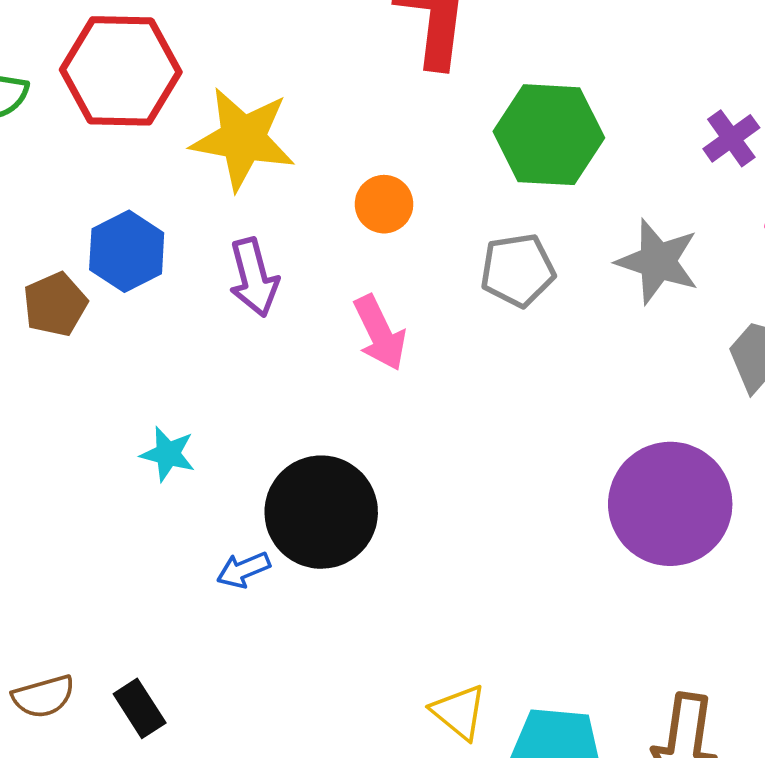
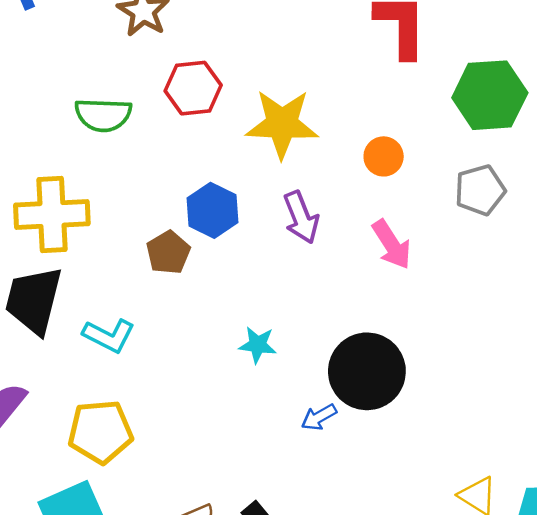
red hexagon: (121, 71) -> (193, 88), size x0.7

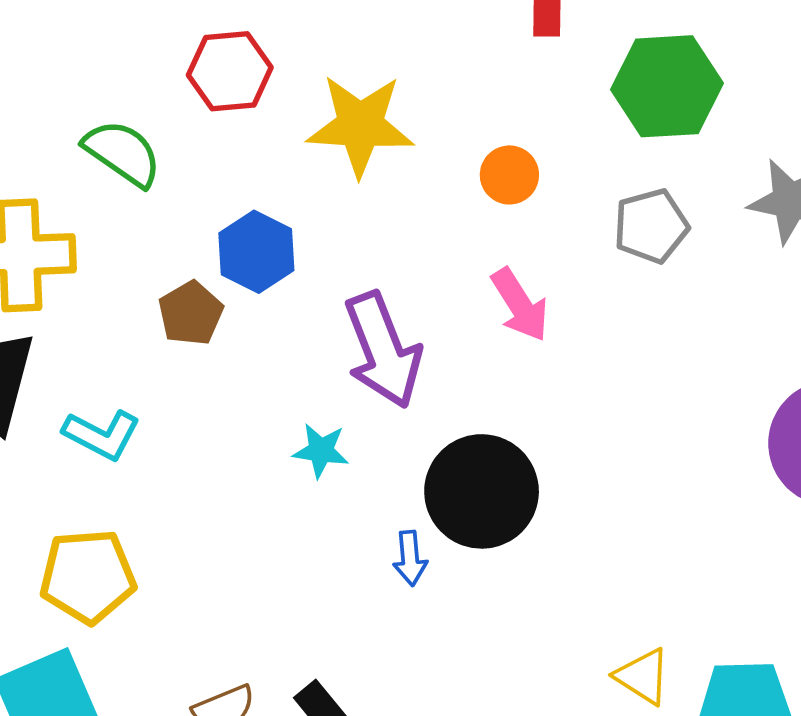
green semicircle: (103, 115) -> (122, 153), moved, turned -148
purple arrow: (301, 217) -> (383, 350), moved, size x1.5
blue arrow: (319, 417) -> (410, 558), turned -66

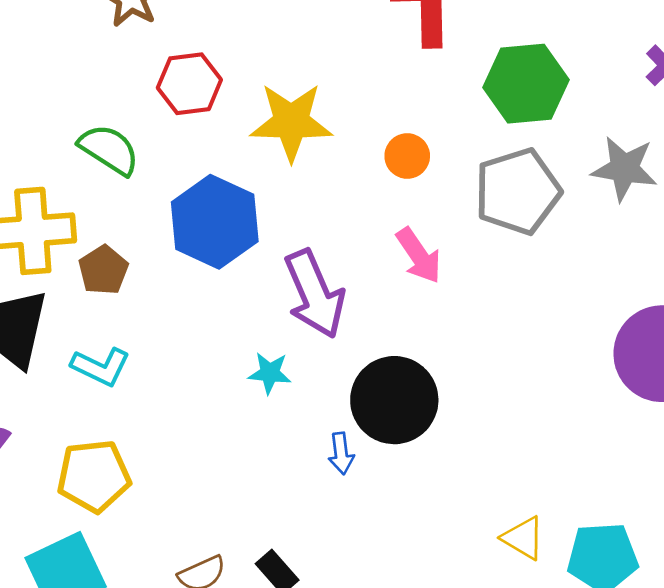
gray pentagon: (651, 226) -> (518, 191), size x1.5
blue hexagon: (256, 252) -> (215, 222), size x1.5
brown pentagon: (191, 313) -> (103, 270), moved

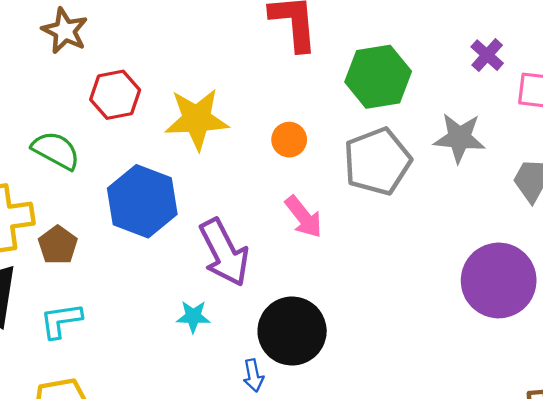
cyan L-shape: (101, 367) -> (61, 321), turned 150

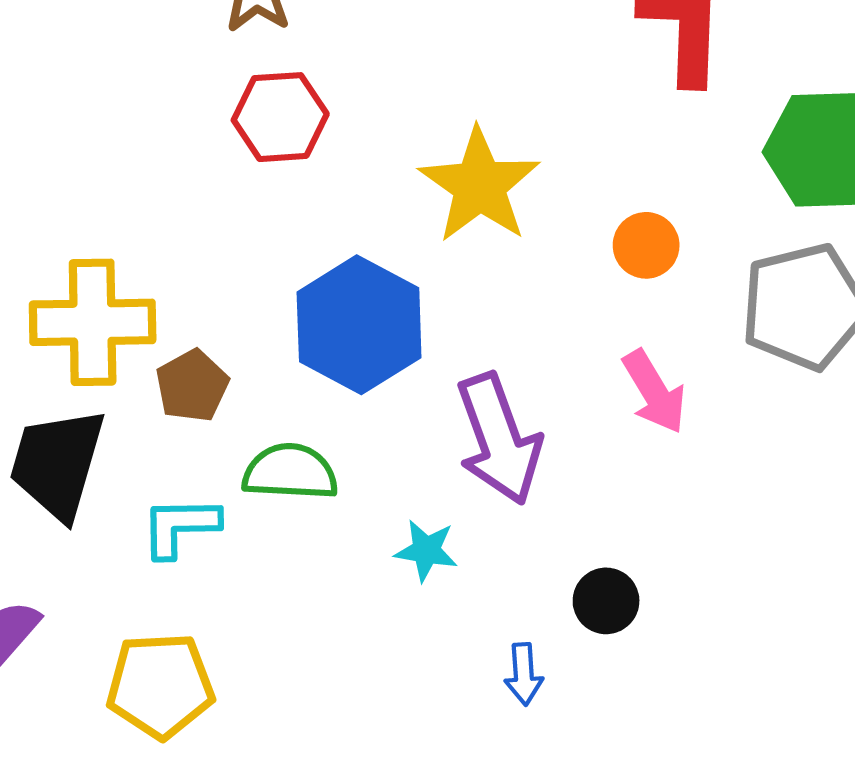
red hexagon: (115, 95) -> (280, 117), moved
yellow star: (197, 119) -> (480, 185), turned 30
green semicircle: (56, 150) -> (290, 472), moved, turned -33
black circle: (292, 331) -> (606, 601), size x0.5

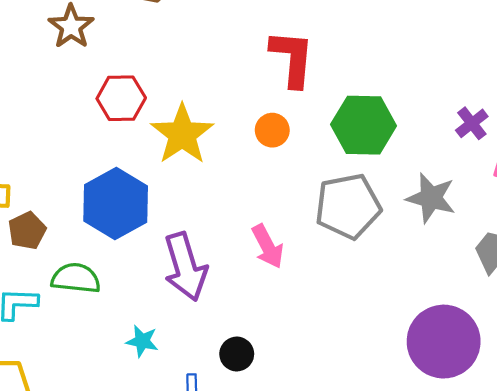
red hexagon: (280, 117) -> (121, 98), moved
orange circle: (646, 245) -> (272, 130), moved
cyan star: (426, 550) -> (142, 341), moved

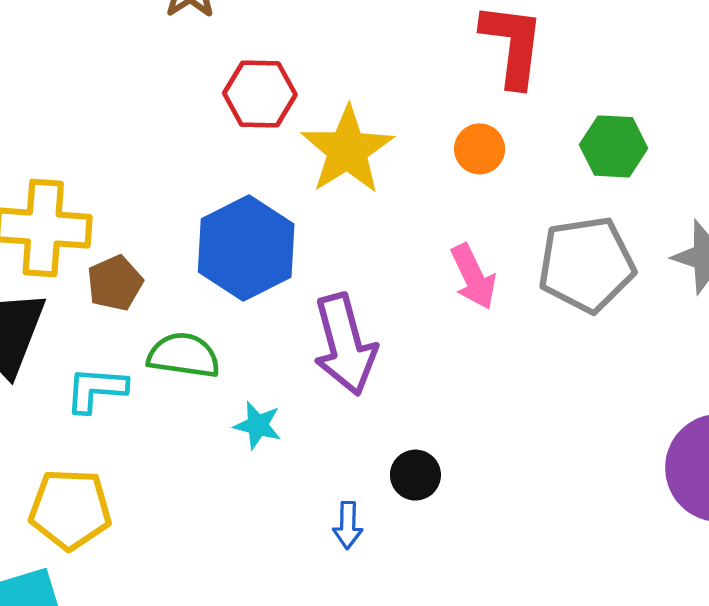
green hexagon: (364, 125) -> (614, 146), size x0.7
pink arrow: (268, 246) -> (473, 277), moved
cyan star: (142, 341) -> (258, 425), moved

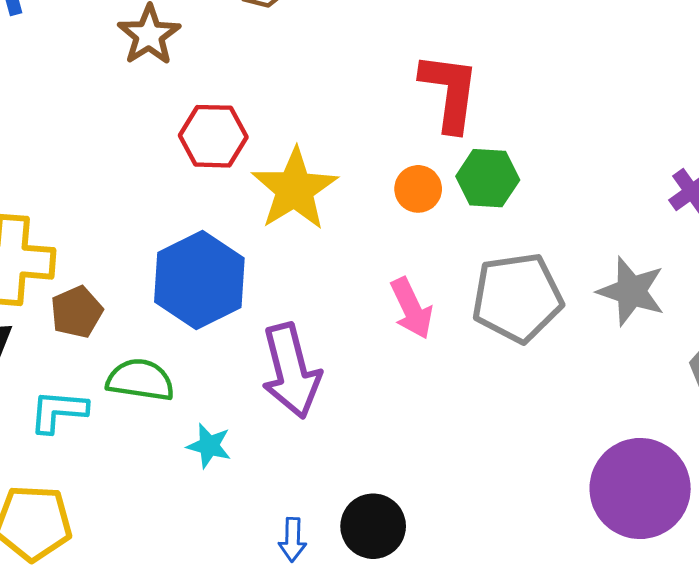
green hexagon: (614, 146) -> (488, 178), moved
black circle: (415, 475) -> (373, 526), moved, size x1.4

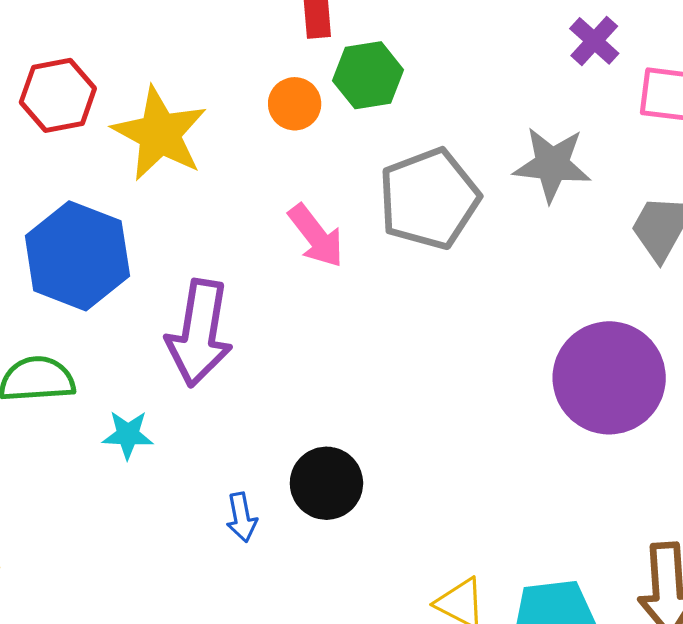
purple arrow: (291, 371) -> (199, 333), turned 36

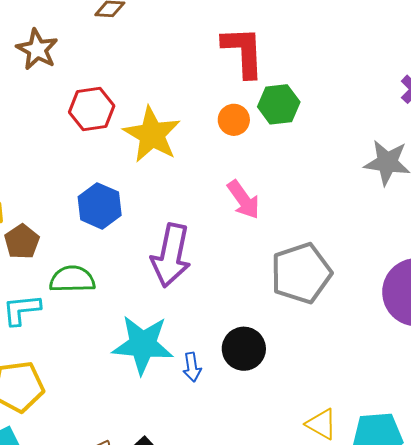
gray pentagon: (429, 199) -> (301, 273), moved
blue hexagon: (77, 256) -> (100, 206), size x0.7
cyan star: (128, 435) -> (143, 345), moved, size x2.0

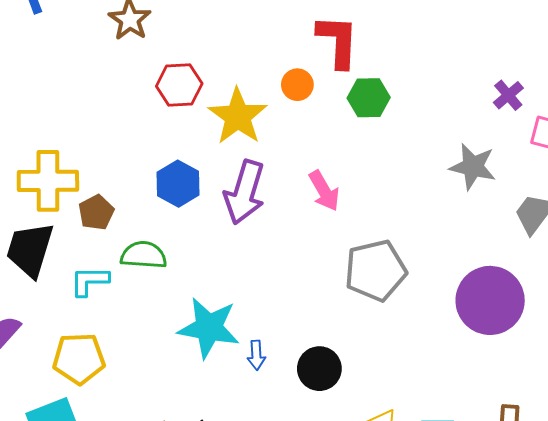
orange circle: (234, 120) -> (297, 85), moved
purple arrow: (171, 255) -> (245, 192), moved
black circle: (244, 349) -> (319, 369), moved

